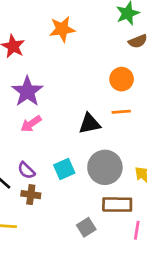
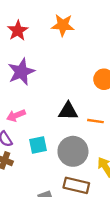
orange line: (121, 112) -> (95, 121), moved
pink arrow: (31, 124) -> (16, 115), moved

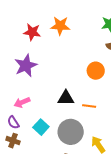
red star: (18, 31) -> (32, 32), moved, turned -30
cyan square: (38, 145) -> (41, 127), turned -35

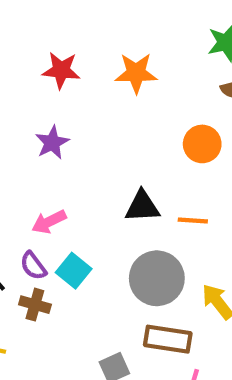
orange star: (60, 26) -> (136, 73), moved
purple star: (26, 66) -> (52, 143), size x0.7
cyan square: (41, 127) -> (74, 271), moved

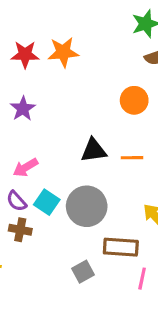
orange star: (136, 73) -> (63, 52), moved
gray circle: (157, 278) -> (87, 206), moved

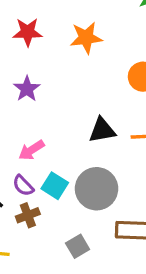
orange star: (63, 52) -> (86, 38), moved
brown cross: (20, 230) -> (28, 215), turned -30
gray square: (83, 272) -> (78, 246), moved

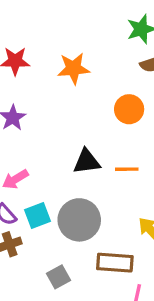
cyan square: (55, 186) -> (38, 216), turned 35

